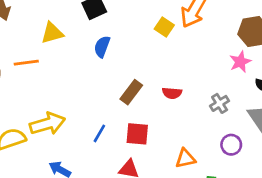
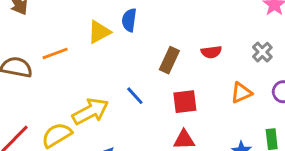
yellow triangle: (52, 33) -> (99, 32), moved
blue line: (99, 133) -> (135, 96), moved, turned -60
orange triangle: (185, 158) -> (241, 93), moved

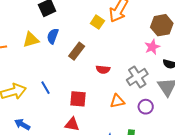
gray cross: (262, 52) -> (137, 77), size x1.5
brown rectangle: (169, 60) -> (77, 51), moved

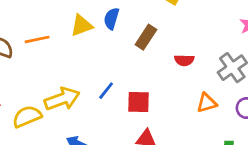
blue line: (45, 88) -> (106, 91), turned 72
red square: (78, 99) -> (138, 102), moved

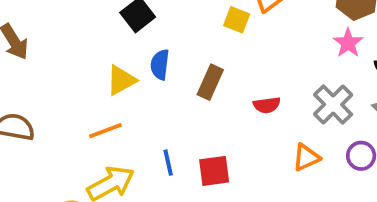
orange line: (37, 39) -> (105, 131), moved
blue line: (106, 91) -> (168, 163), turned -42

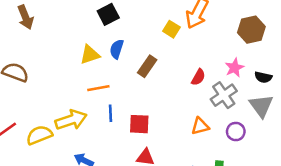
pink star: (348, 43) -> (234, 68), moved
red semicircle: (267, 105) -> (198, 77), moved, turned -63
orange line: (105, 131) -> (98, 88), moved

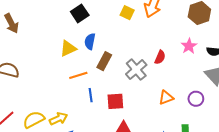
yellow square: (171, 29) -> (127, 13), moved
brown rectangle: (147, 66) -> (104, 61), moved
gray cross: (224, 95) -> (136, 70), moved
yellow arrow: (71, 120) -> (59, 119), moved, size x0.7

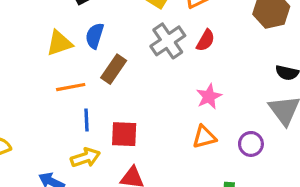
pink star: (189, 46) -> (209, 96), moved
red semicircle: (160, 57) -> (206, 40), moved
gray cross: (136, 70) -> (168, 41), moved
yellow arrow: (59, 119) -> (85, 158), moved

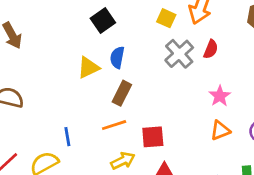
brown rectangle: (114, 69) -> (122, 93), moved
orange line: (71, 87) -> (114, 125), moved
blue line: (87, 120) -> (67, 137), moved

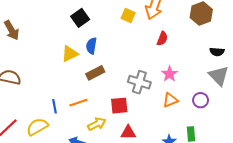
gray cross: (179, 54) -> (139, 82), moved, turned -30
brown rectangle: (122, 93) -> (95, 73), turned 36
orange line: (114, 125) -> (78, 103), moved

